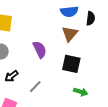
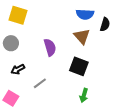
brown triangle: (70, 34) -> (82, 36), turned -30
green arrow: (81, 92) -> (84, 95), turned 80

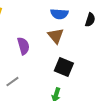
black semicircle: (105, 24) -> (90, 20), moved
black square: (79, 66) -> (64, 67), moved

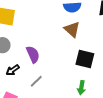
purple semicircle: (23, 46) -> (33, 54), moved

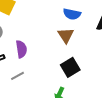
black square: (85, 59) -> (70, 67), turned 30

